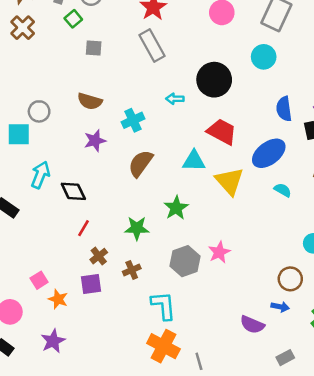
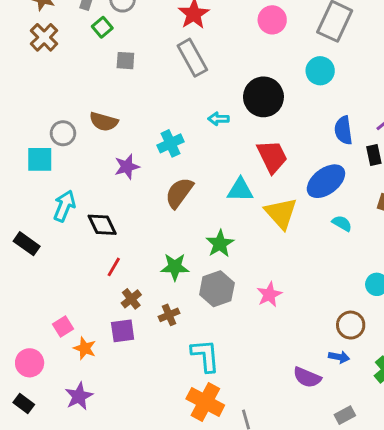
brown semicircle: (90, 101) -> (104, 122), moved
red trapezoid: (222, 132) -> (272, 156), turned 36
gray hexagon: (185, 261) -> (217, 289), moved

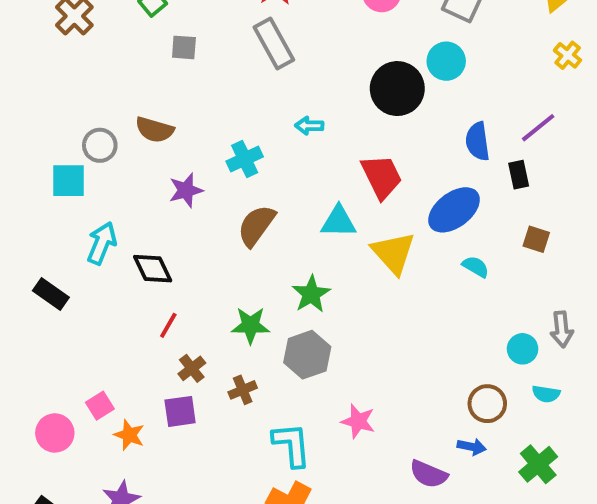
black circle: (263, 97) -> (397, 89), moved
pink star: (269, 295) -> (358, 421), moved, turned -30
pink circle: (30, 363) -> (55, 433), moved

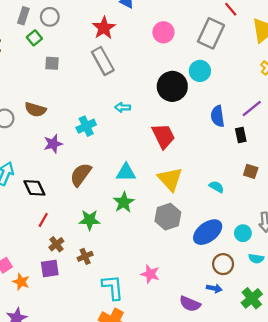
blue ellipse: (454, 210) -> (208, 232), moved
cyan triangle: (339, 222) -> (126, 172), moved
brown semicircle: (256, 226) -> (81, 175), moved
gray hexagon: (307, 355) -> (168, 217), moved

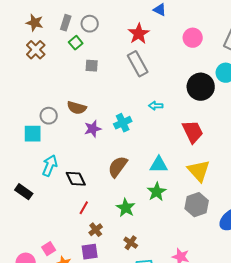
purple star: (53, 144) -> (93, 129), moved
green star: (90, 220) -> (126, 208), turned 30
brown cross: (85, 256) -> (131, 243), moved, turned -32

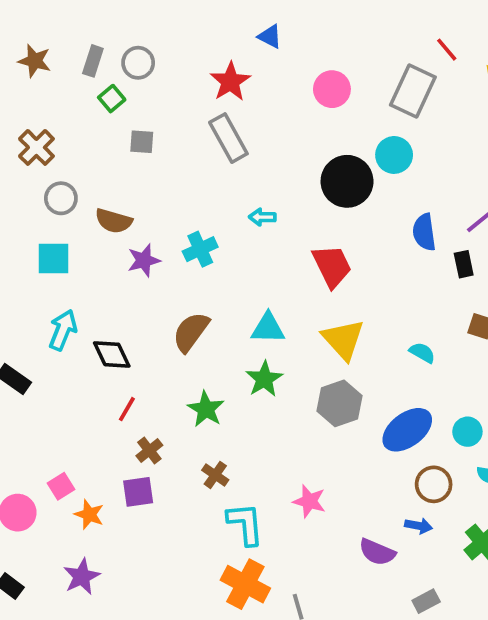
brown cross: (36, 50) -> (36, 147), moved
gray circle: (49, 116) -> (61, 198), moved
cyan square: (33, 134) -> (53, 259), moved

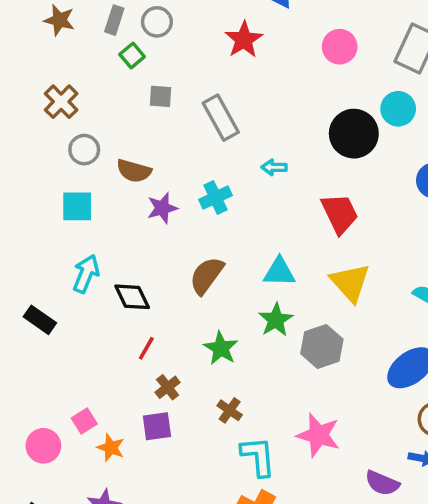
gray rectangle: (228, 138) -> (221, 118), moved
gray hexagon: (339, 403) -> (322, 346), moved
pink star: (309, 501) -> (318, 435), size x1.4

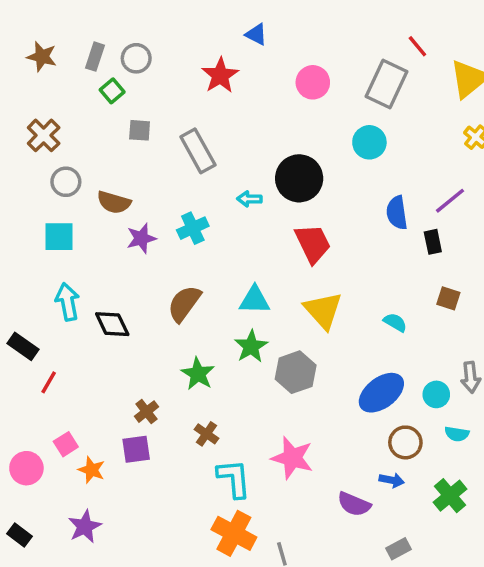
black circle: (354, 134) -> (299, 178), moved
cyan arrow: (86, 274) -> (68, 302), turned -33
red line: (146, 348) -> (49, 382), moved

